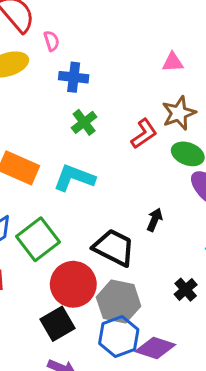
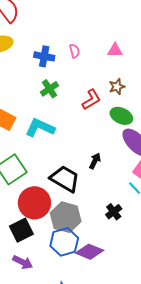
pink semicircle: (52, 41) -> (75, 51), moved
brown star: (179, 113) -> (117, 87), size x0.7

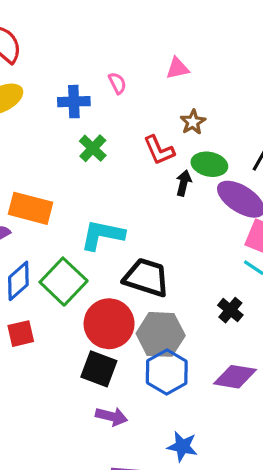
red L-shape: (91, 100) -> (159, 150), turned 110
cyan L-shape: (40, 128) -> (102, 235), moved
black arrow: (95, 161) -> (184, 183), moved
black square: (21, 230) -> (99, 369), turned -30
purple diamond: (90, 252) -> (235, 377), moved

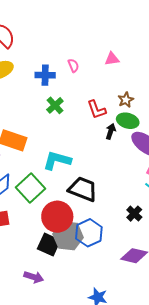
brown star: (193, 122) -> (126, 100), moved
gray hexagon: (161, 334) -> (68, 236), moved
blue hexagon: (167, 372) -> (89, 233), moved
purple arrow: (112, 416) -> (34, 277), moved

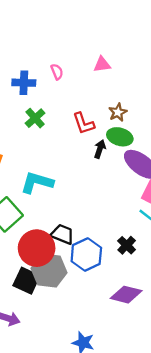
black trapezoid: (83, 189) -> (62, 234), moved, size x0.7
blue hexagon: (89, 233) -> (86, 254), moved

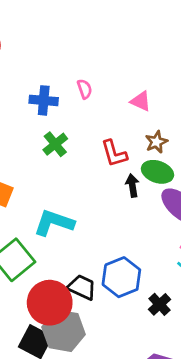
pink triangle: (102, 64) -> (141, 101), moved, turned 30
black arrow: (100, 149) -> (132, 186), turned -30
blue hexagon: (86, 254) -> (121, 277), moved

